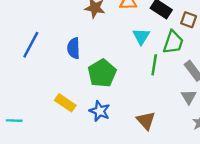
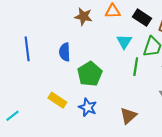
blue line: (31, 45) -> (27, 49), turned -35
cyan line: (14, 121) -> (13, 116), turned -40
brown triangle: (146, 121) -> (128, 116), turned 30

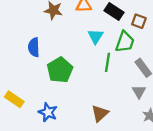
yellow rectangle: (57, 100) -> (14, 99), moved
blue star: (88, 107) -> (48, 112), moved

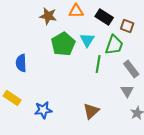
blue semicircle: (34, 47) -> (21, 63), moved
green pentagon: (60, 70) -> (63, 44), moved
blue star: (48, 112) -> (43, 110), turned -30

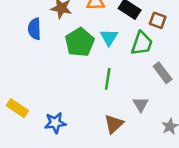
blue semicircle: (21, 63) -> (34, 29), moved
green line: (98, 64) -> (108, 79), moved
gray triangle: (127, 91) -> (141, 104), moved

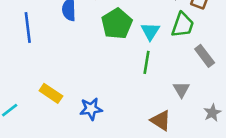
cyan triangle: (109, 37) -> (150, 31), moved
brown triangle: (114, 124) -> (161, 120), moved, turned -45

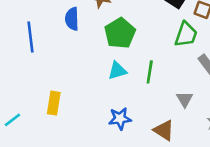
cyan triangle: (150, 31) -> (117, 71), moved, turned 42
yellow rectangle: (51, 93) -> (54, 103), turned 65
blue star: (91, 109) -> (120, 119), moved

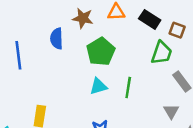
gray triangle: (185, 99) -> (171, 111), moved

